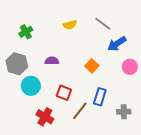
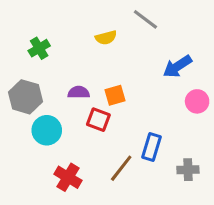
gray line: (103, 24) -> (145, 19), moved
orange square: (92, 66) -> (115, 95), moved, turned 32
red square: (64, 93) -> (98, 120), moved

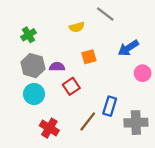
orange square: (115, 95) -> (89, 57), moved
gray hexagon: (26, 97) -> (33, 66), moved
red square: (98, 120) -> (71, 86), turned 35
gray cross: (188, 170) -> (136, 123), size x1.5

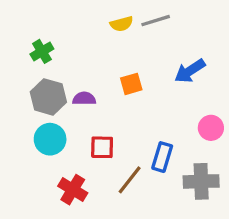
gray line: (105, 14) -> (156, 21), turned -54
yellow semicircle: (77, 27) -> (122, 24), moved
pink circle: (143, 73) -> (211, 128), moved
red square: (71, 86) -> (102, 147), moved, turned 35

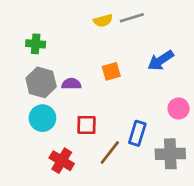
green cross: (42, 51) -> (36, 44), turned 36

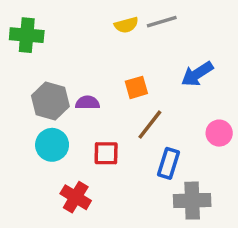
green cross: (36, 44) -> (27, 35), moved, size x1.4
brown line: (110, 152) -> (150, 125), moved
gray cross: (170, 154) -> (192, 201), moved

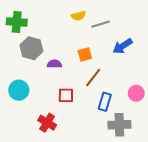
gray line: (162, 22) -> (101, 24), moved
gray hexagon: (50, 101) -> (31, 48), moved
pink circle: (219, 133) -> (136, 93), moved
cyan circle: (52, 145) -> (19, 90), moved

